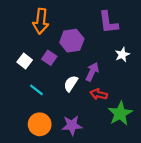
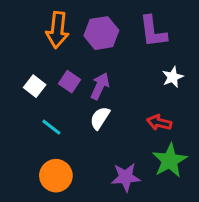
purple hexagon: (72, 41) -> (101, 33), moved
purple arrow: (92, 72) -> (100, 86), moved
red arrow: (99, 94) -> (159, 123), moved
purple star: (72, 125) -> (126, 177), moved

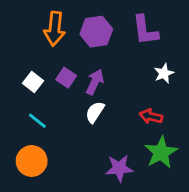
cyan line: (51, 127) -> (37, 121), moved
orange circle: (56, 176) -> (32, 161), moved

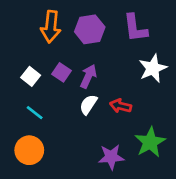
white star: (164, 73) -> (153, 68), size x1.5
red arrow: (151, 116) -> (121, 106), moved

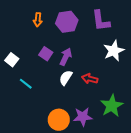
orange arrow: (51, 27) -> (38, 20), size x0.6
white square: (31, 76) -> (12, 60), moved
orange circle: (29, 150) -> (59, 120), moved

